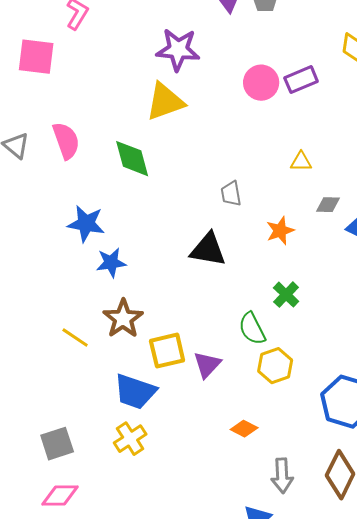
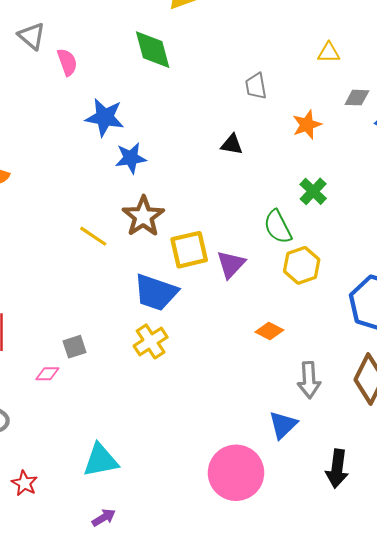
pink semicircle: (66, 141) -> (67, 62), moved, size x0.7
black triangle: (208, 250) -> (232, 144), size x0.6
gray square: (57, 444) -> (74, 347), size x0.7
pink diamond: (60, 496) -> (47, 374), moved, size x0.6

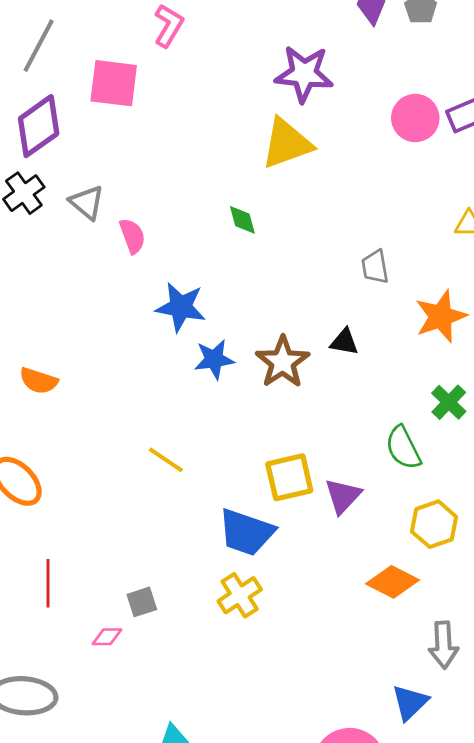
green diamond: (153, 50) -> (242, 220), size x0.6
orange star: (307, 125) -> (441, 316), size x1.4
brown star: (143, 216) -> (283, 362), moved
yellow hexagon: (302, 265) -> (434, 524), moved
orange diamond: (269, 331) -> (392, 582), size x1.4

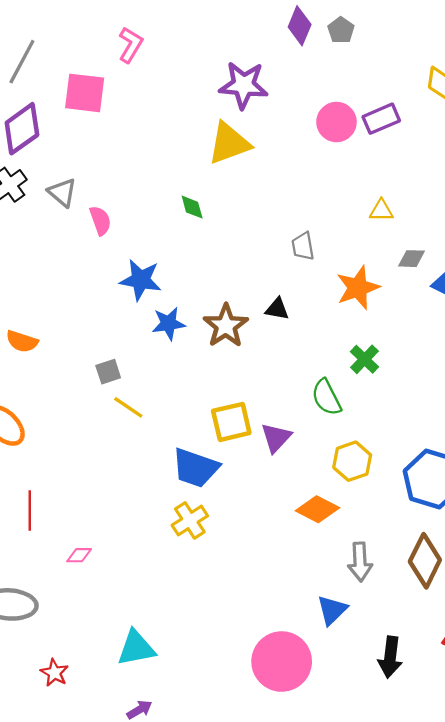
gray square: (142, 602) -> (108, 372), moved

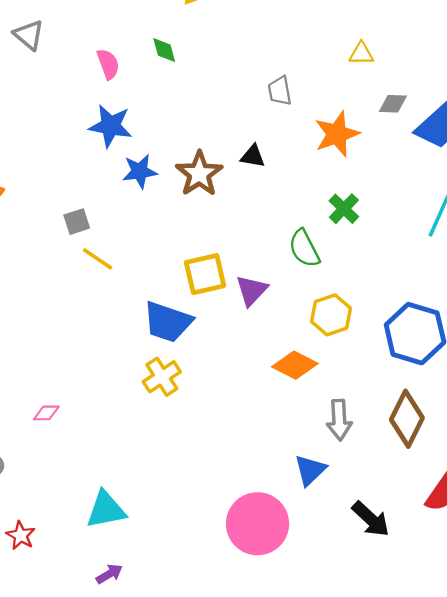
pink semicircle: (100, 221) -> (108, 64), moved
black arrow: (390, 657) -> (371, 519), turned -54

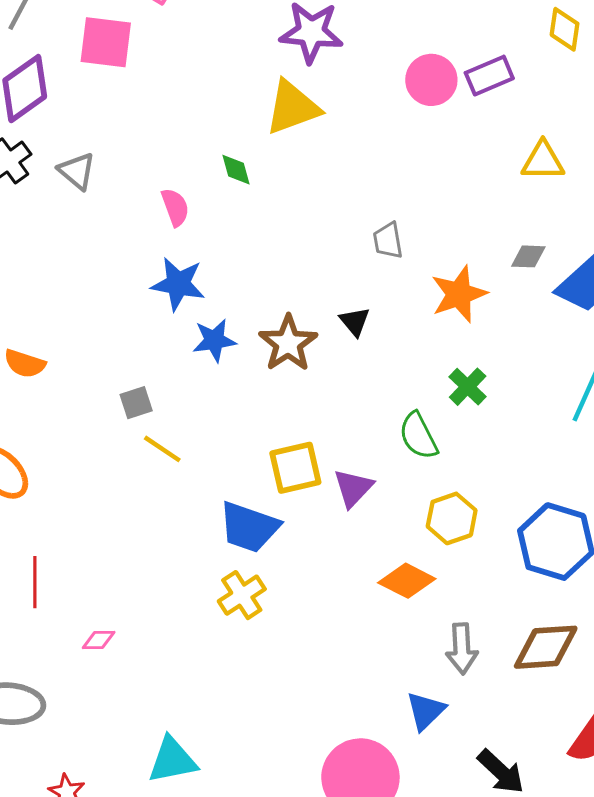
green diamond: (164, 50) -> (236, 170), moved
yellow triangle: (361, 54) -> (543, 161), moved, size x1.4
black triangle: (253, 156) -> (355, 322), turned 40
brown diamond: (407, 419) -> (546, 647), turned 60

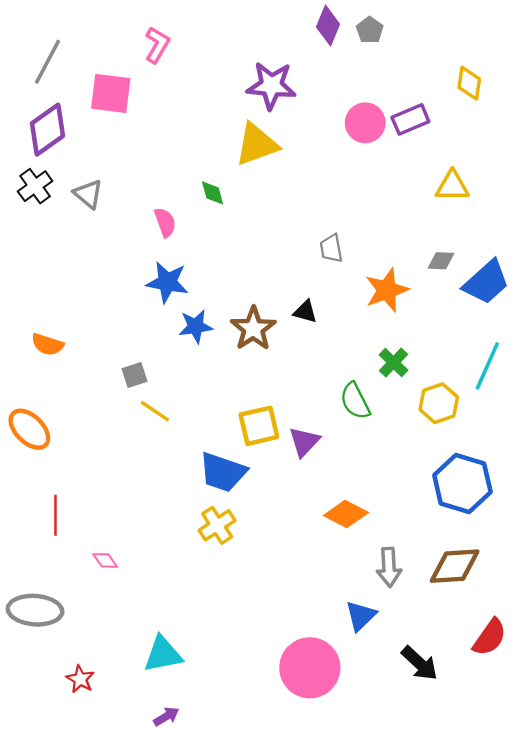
black triangle: (355, 322) -> (305, 312), turned -35
yellow hexagon: (452, 518) -> (439, 403), moved
pink diamond: (99, 640) -> (105, 560), turned 55

